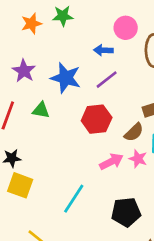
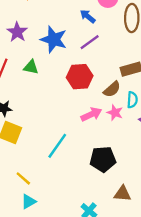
blue arrow: (103, 50) -> (88, 16), turned 35

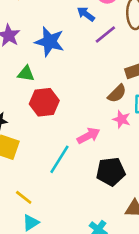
purple line: (90, 42) -> (105, 35), moved
red hexagon: (80, 77) -> (44, 102), moved
pink arrow: (91, 114) -> (89, 136), moved

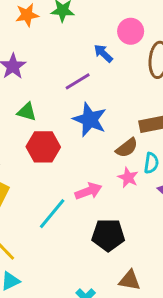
purple line: (105, 35) -> (78, 81), moved
blue star: (50, 42) -> (90, 120), moved

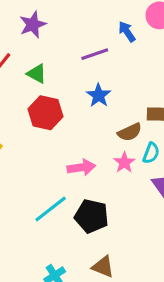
blue star: (90, 120) -> (99, 95), size x0.7
cyan line: (52, 214) -> (51, 209), moved

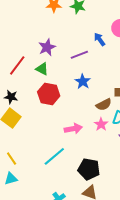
purple star: (33, 25) -> (47, 47), moved
black pentagon: (92, 216) -> (89, 169), moved

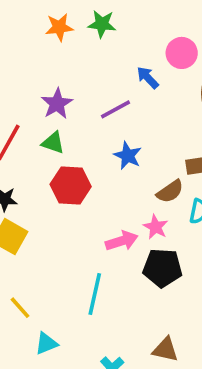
pink star: (101, 124) -> (156, 227), moved
cyan line: (54, 156) -> (95, 294), turned -30
black pentagon: (89, 169) -> (162, 268), moved
cyan triangle: (11, 179) -> (46, 343), moved

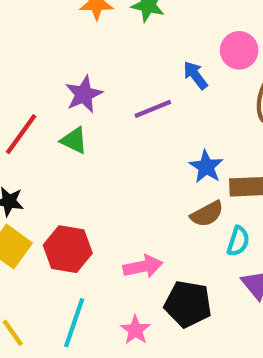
blue star: (128, 156) -> (206, 167), moved
red hexagon: (71, 185) -> (68, 249), moved
pink star: (156, 227) -> (135, 330), moved
cyan line: (95, 294) -> (74, 323), moved

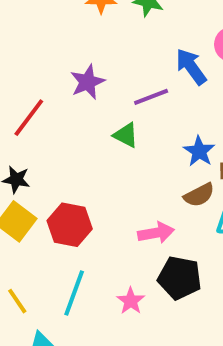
blue arrow: (195, 75) -> (191, 67), size x1.4
green triangle: (74, 140) -> (126, 135), moved
pink arrow: (143, 266) -> (156, 233), moved

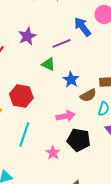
blue star: (199, 151) -> (71, 80), moved
red hexagon: (70, 225) -> (21, 96), moved
cyan line: (74, 293) -> (24, 135), moved

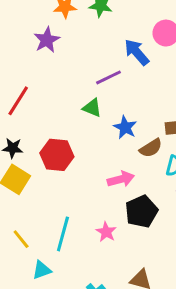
purple star: (27, 36) -> (47, 40), moved
cyan line: (24, 135) -> (63, 234), moved
black pentagon: (79, 140) -> (141, 211), turned -30

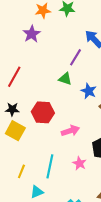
purple line: (109, 77) -> (75, 57), turned -30
pink arrow: (121, 179) -> (70, 131), moved
yellow line: (21, 239) -> (21, 171), turned 64

